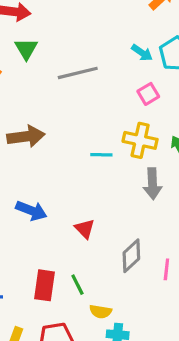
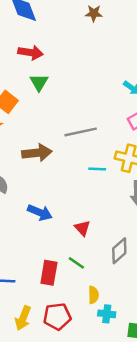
gray line: (78, 73) -> (81, 132), moved
green line: (77, 285) -> (76, 263), moved, turned -30
yellow semicircle: (101, 311) -> (93, 295), turned -102

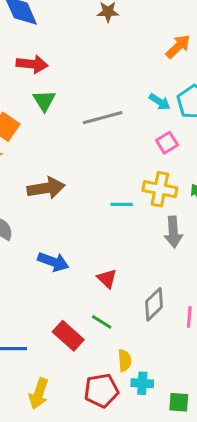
gray line: (81, 132) -> (103, 118), moved
red rectangle: (49, 273) -> (68, 336), turned -55
red pentagon: (57, 317) -> (101, 391), moved

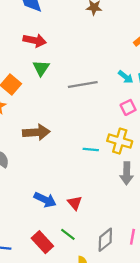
blue arrow: (53, 262) -> (45, 200), moved
gray diamond: (154, 304) -> (105, 240), moved

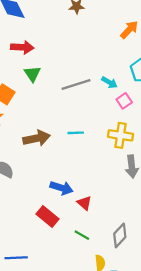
cyan arrow: (126, 77) -> (109, 82), moved
cyan line: (91, 150) -> (76, 133), moved
blue arrow: (45, 200) -> (61, 188), moved
red rectangle: (42, 242) -> (47, 216), moved

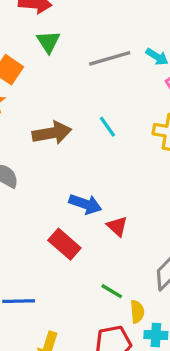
cyan line: (76, 133) -> (107, 127), turned 56
green line: (82, 235) -> (112, 291), moved

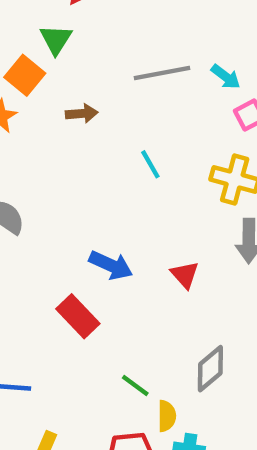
green triangle: (48, 42) -> (56, 39), moved
brown arrow: (52, 133) -> (82, 114), moved, size x0.6
red triangle: (117, 226) -> (185, 275), moved

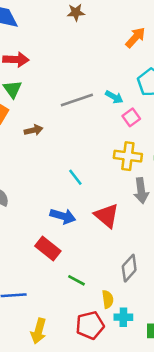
cyan line: (150, 164) -> (75, 177), moved
red triangle: (185, 275) -> (107, 216), size x1.5
green line: (135, 385) -> (77, 280), moved

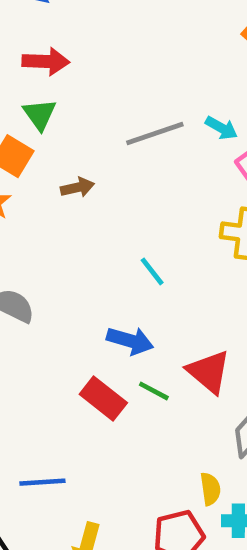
red triangle: (107, 216) -> (209, 372), moved
green line: (77, 280) -> (154, 391), moved

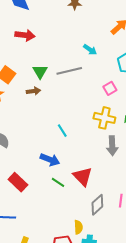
green triangle: (40, 114) -> (40, 72), moved
cyan arrow: (221, 128) -> (90, 50), moved
red rectangle: (103, 398) -> (18, 182), moved

